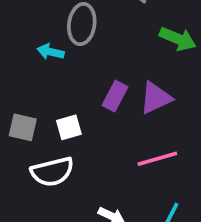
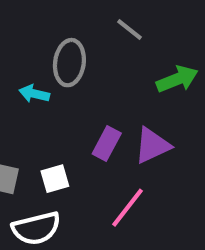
green arrow: (178, 39) -> (177, 79), turned -45
pink line: (157, 159) -> (127, 208), moved, turned -36

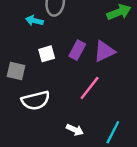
white square: (55, 179) -> (47, 54), moved

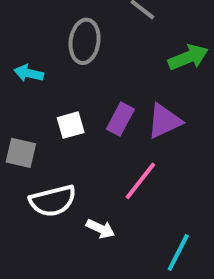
cyan arrow: (34, 21) -> (29, 73), moved
white arrow: (75, 130) -> (101, 229), moved

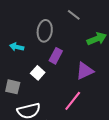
purple rectangle: (120, 119) -> (56, 56), moved
white square: (71, 125) -> (38, 73), turned -32

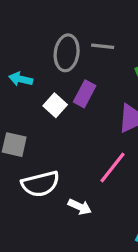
gray line: (74, 15) -> (103, 46), moved, turned -32
white square: (38, 73) -> (55, 105), moved

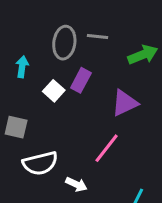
cyan arrow: (21, 79) -> (22, 67), turned 85

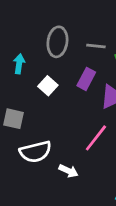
gray line: (98, 37) -> (96, 46), moved
purple rectangle: (81, 80) -> (86, 79), moved

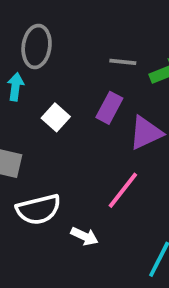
gray ellipse: (57, 42) -> (37, 46), moved

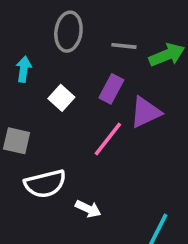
gray ellipse: (37, 46) -> (68, 32), moved
pink line: (123, 190) -> (108, 139), moved

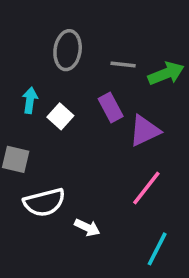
cyan arrow: (24, 69) -> (30, 100), moved
purple rectangle: (111, 89) -> (111, 107), turned -56
pink line: (108, 139) -> (146, 188), moved

